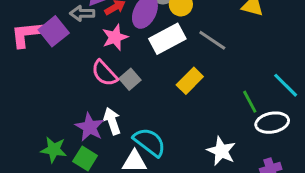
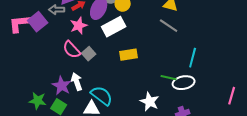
gray line: (212, 40) -> (169, 26), moved
yellow rectangle: (190, 81) -> (129, 55), turned 36
cyan line: (286, 85) -> (193, 58), turned 60
green line: (250, 102) -> (169, 78), moved, turned -49

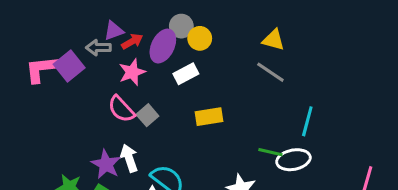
white rectangle: (114, 27) -> (186, 74), size x0.7

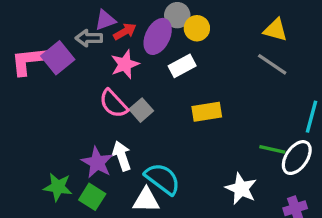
white ellipse: (293, 160) -> (297, 158), turned -44

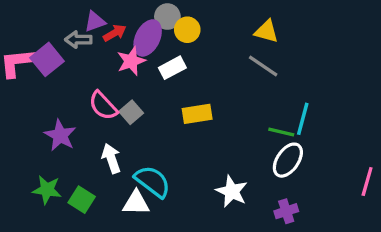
pink star: (125, 64) -> (131, 61), moved
green line: (272, 149) -> (281, 132), moved
purple star: (97, 162) -> (60, 135), moved

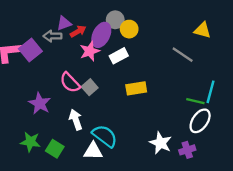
yellow triangle: (266, 31) -> (202, 30), moved
purple cross: (286, 211) -> (187, 150), moved

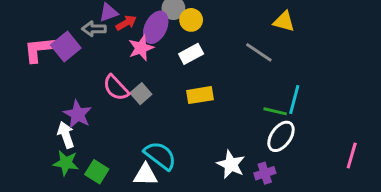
white rectangle: (119, 56) -> (191, 54), moved
white arrow: (76, 120) -> (66, 135), moved

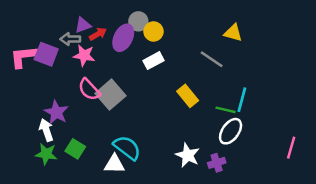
purple square: (66, 46) -> (46, 54), turned -30
pink star: (141, 48) -> (84, 55), moved, turned 30
gray square: (141, 94) -> (111, 95), size x1.6
yellow rectangle: (200, 95) -> (188, 96), moved, turned 60
green square: (97, 172) -> (75, 149), moved

